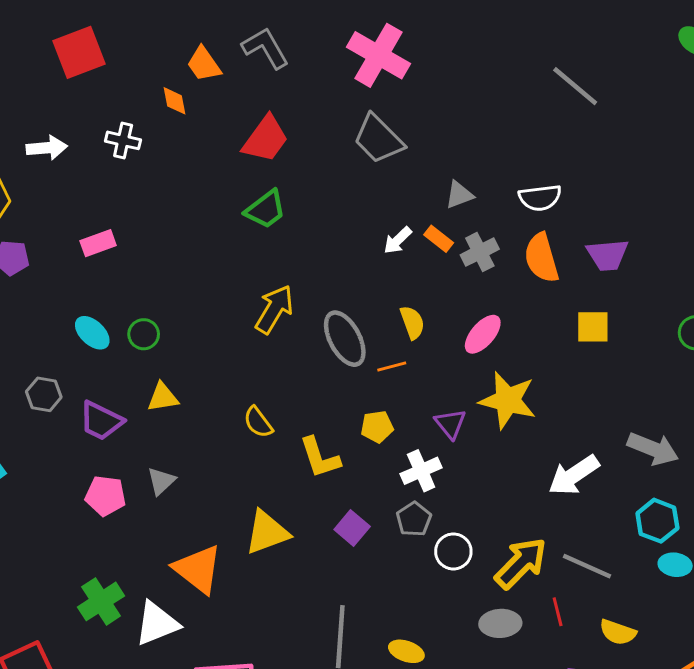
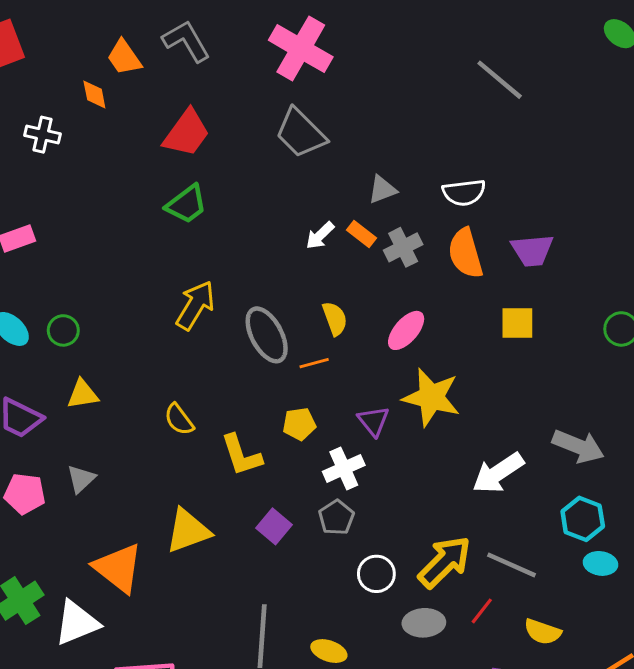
white circle: (453, 551) -> (376, 574), moved
red line: (558, 612) -> (482, 611), turned 52

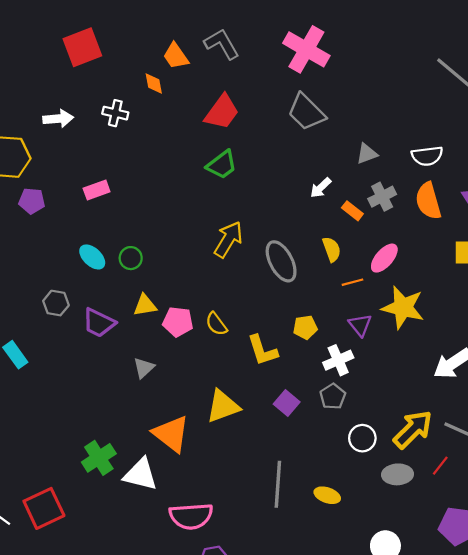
orange rectangle: (362, 234) -> (352, 211), moved
orange line: (314, 363) -> (352, 282), moved
pink pentagon: (25, 494) -> (178, 322), moved
white triangle: (77, 623) -> (141, 474), turned 36

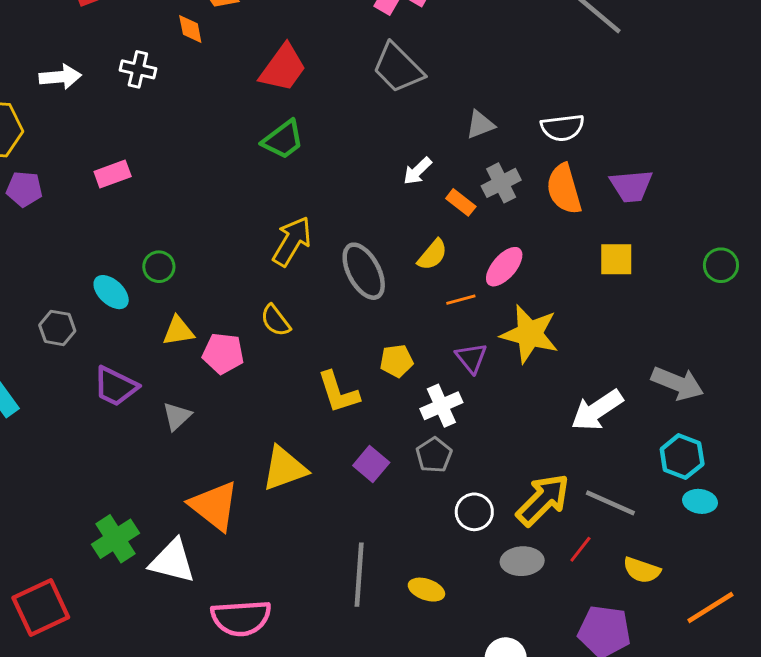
yellow semicircle: (332, 249) -> (432, 255), turned 60
cyan ellipse: (92, 257) -> (111, 292), moved
purple trapezoid: (99, 323) -> (116, 386), moved
yellow semicircle: (216, 324) -> (275, 321), moved

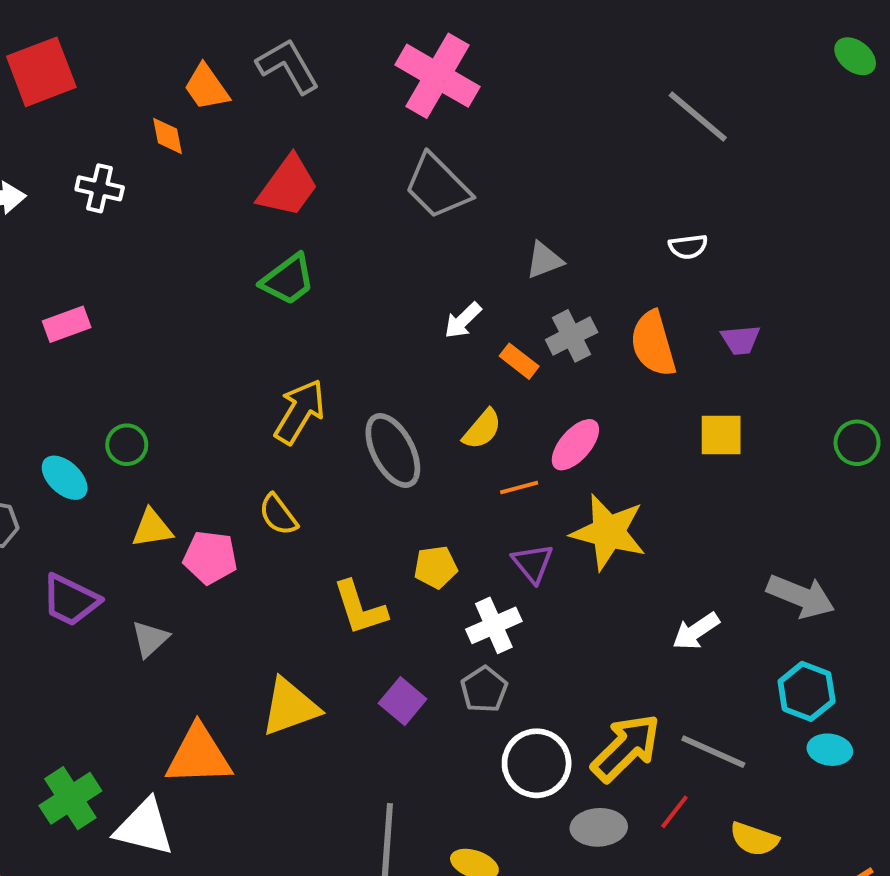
white semicircle: (562, 128) -> (688, 247), moved, size x0.7
purple trapezoid: (631, 186) -> (741, 340), size x0.7
white arrow: (597, 410) -> (696, 631), size x0.7
orange triangle: (214, 506) -> (199, 755), turned -40
white circle: (474, 512) -> (537, 763), size x1.4

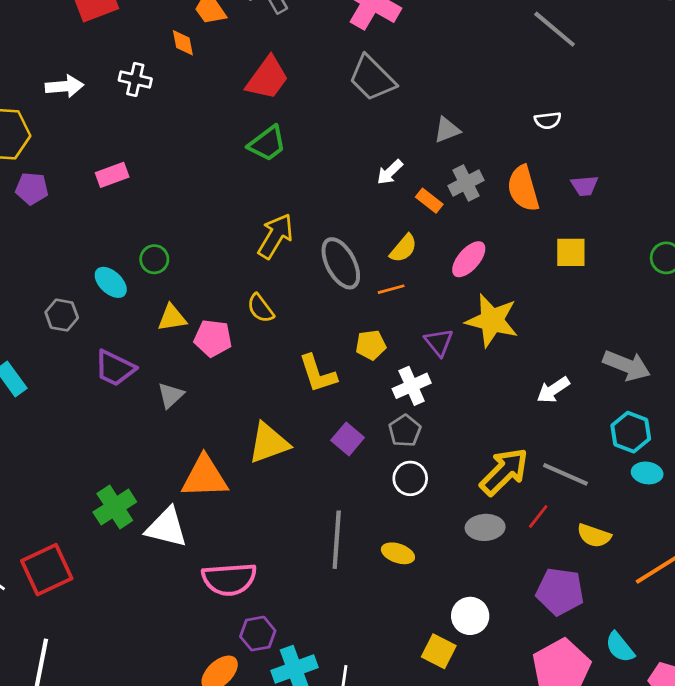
orange line: (519, 487) -> (391, 289), moved
white circle: (537, 763) -> (410, 478), moved, size x0.7

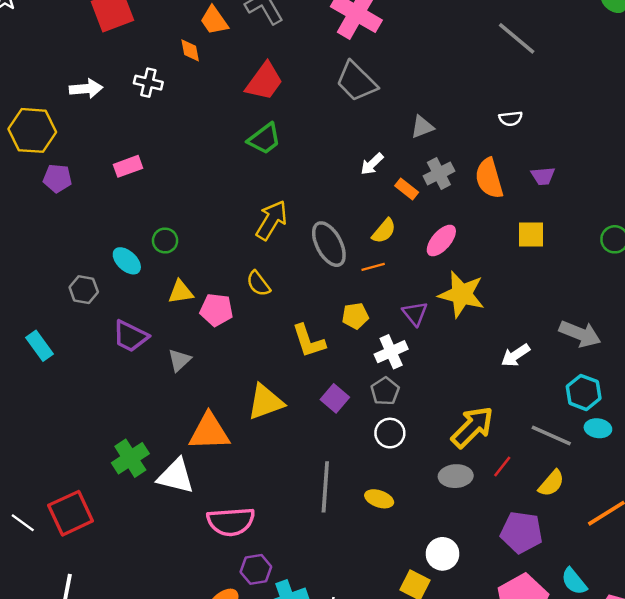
gray line: (565, 474) -> (551, 435), moved
yellow semicircle: (594, 536) -> (551, 483), turned -68

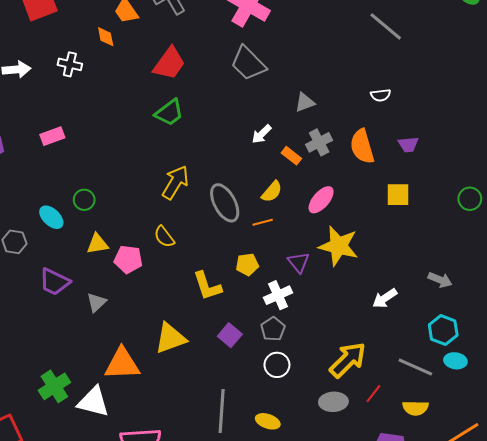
gray arrow: (580, 334) -> (440, 280), size x0.7
yellow semicircle: (551, 483) -> (415, 408), turned 50

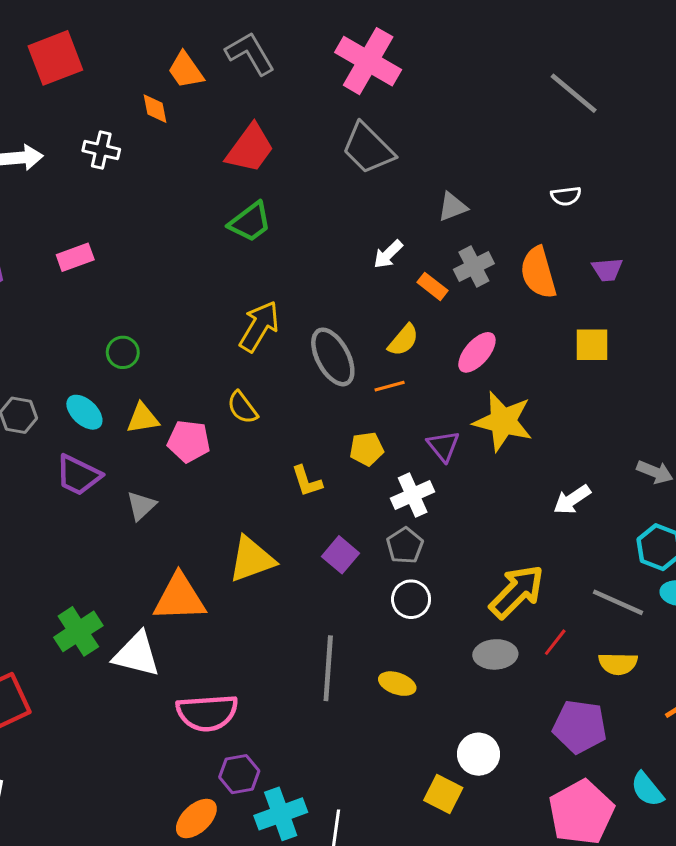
cyan ellipse: (51, 217) -> (84, 412), moved
yellow L-shape: (207, 286) -> (307, 481), size x0.7

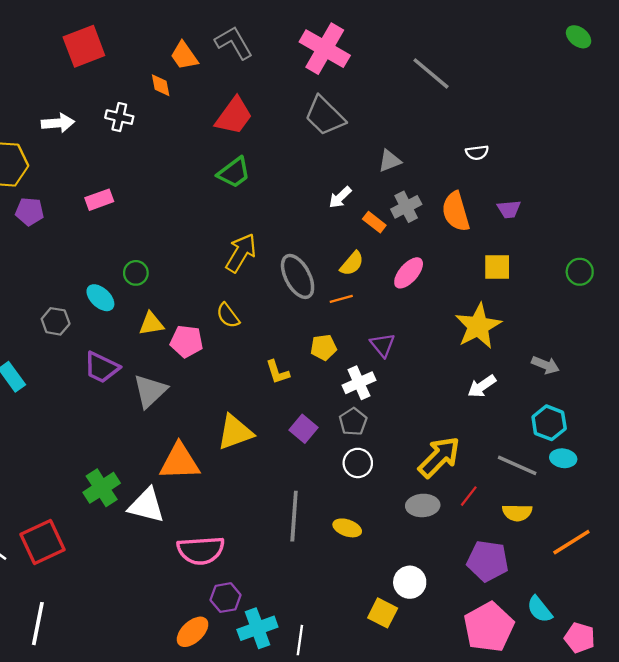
gray line: (574, 93) -> (431, 73), moved
cyan ellipse: (84, 412) -> (100, 298), moved
yellow star: (503, 421) -> (478, 326), moved, turned 30
gray triangle: (141, 506) -> (150, 391), size x1.5

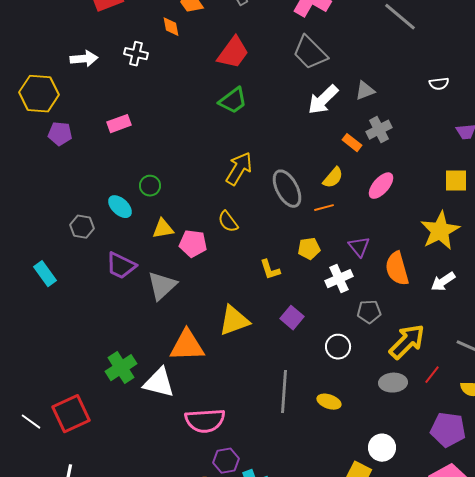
white arrow: (340, 197) -> (323, 100), moved, size x1.6
orange semicircle: (456, 212) -> (397, 269), moved
gray pentagon: (353, 422) -> (369, 312), moved, turned 30

